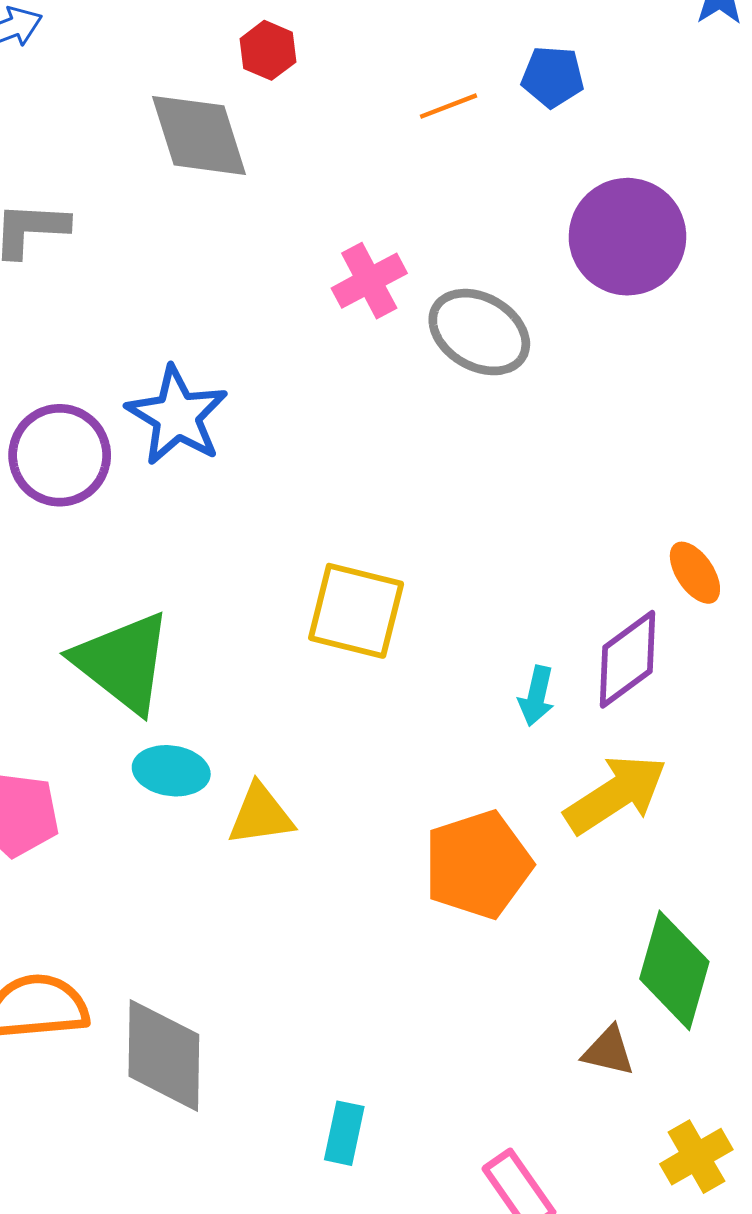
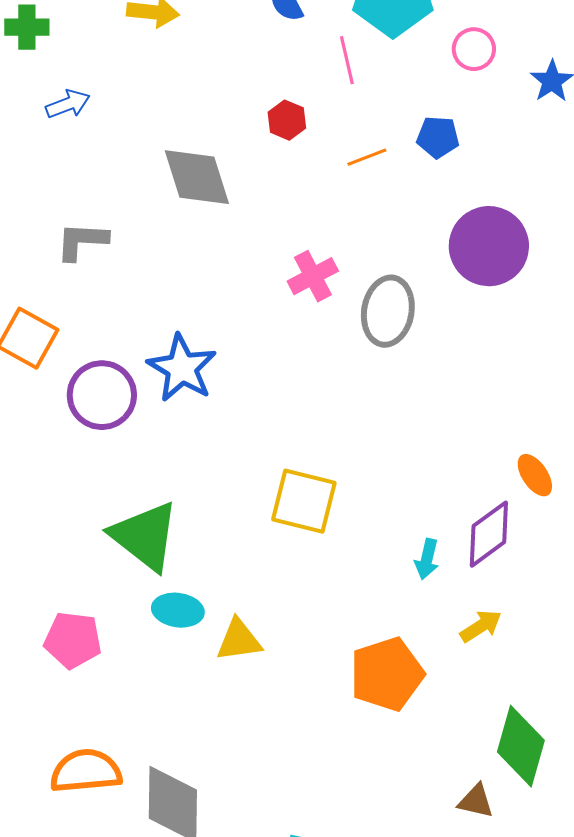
red hexagon: (268, 50) -> (287, 120), moved
gray ellipse: (479, 332) -> (388, 311), turned 70
yellow arrow: (616, 794) -> (481, 626), size x0.6

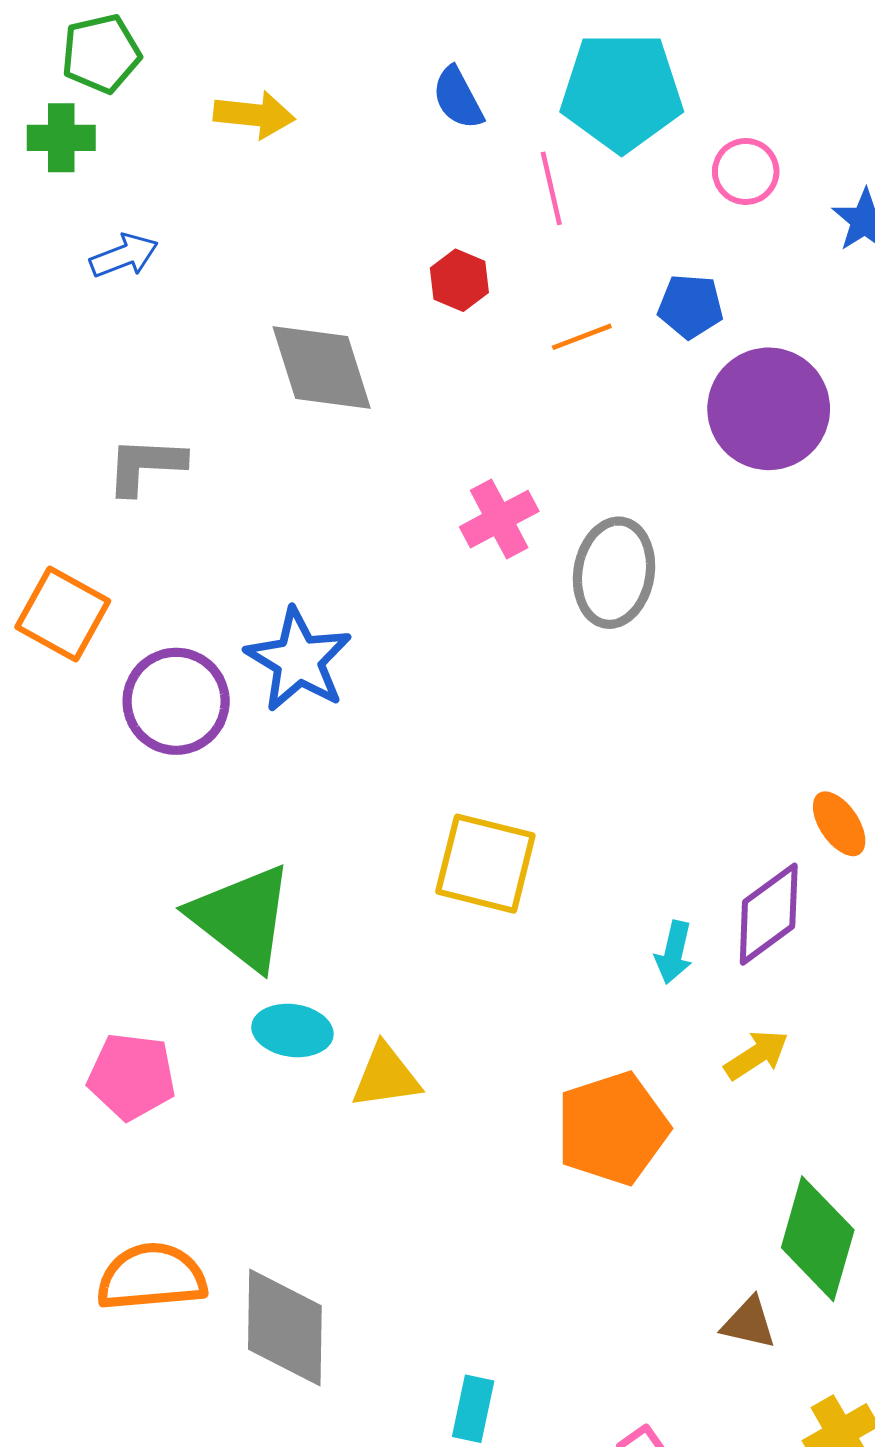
purple circle: (489, 246) -> (769, 409), moved

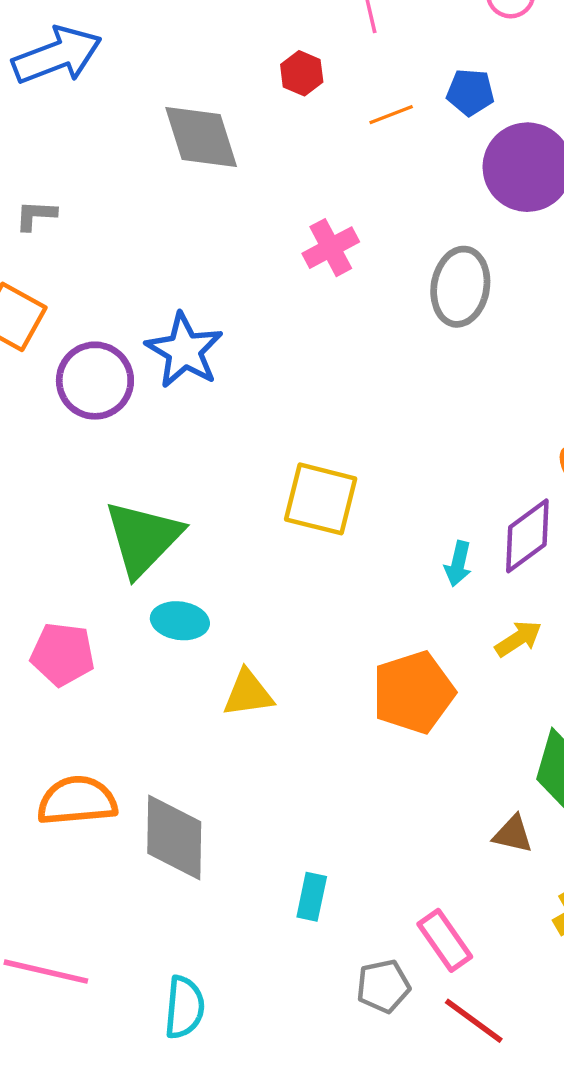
blue arrow: (124, 256) -> (57, 55), size x1.8
gray L-shape: (145, 465) -> (36, 215), moved, size x0.7
gray ellipse: (614, 573) -> (460, 287), moved
green triangle: (242, 917) -> (143, 538), turned 36
yellow triangle: (386, 1076) -> (248, 693), moved

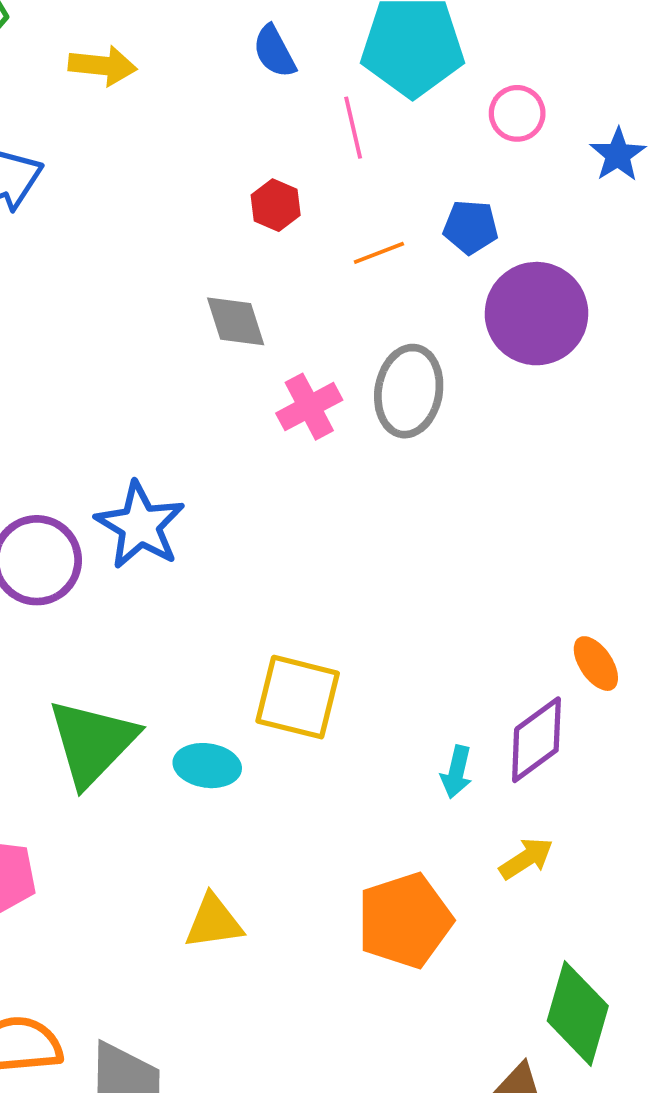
gray diamond: (201, 137) -> (236, 321), moved, size x0.7
gray ellipse: (460, 287) -> (409, 391), moved
cyan ellipse: (180, 621) -> (207, 766), moved

